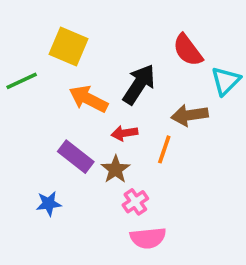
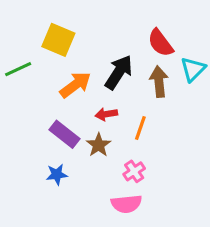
orange arrow: (88, 99) -> (75, 85), turned 116
brown arrow: (190, 115) -> (159, 82), moved, turned 92
pink cross: (135, 202) -> (134, 171), moved
blue star: (49, 204) -> (57, 174), moved

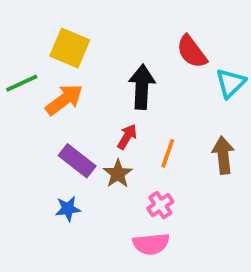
black arrow: (119, 72) -> (142, 87), turned -30
brown arrow: (159, 82) -> (223, 155), moved
orange arrow: (75, 85) -> (64, 100), moved
red arrow: (106, 114) -> (127, 137), turned 130

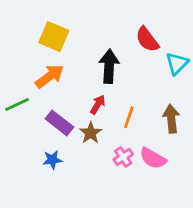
green line: (22, 83) -> (17, 105), moved
pink semicircle: (151, 244) -> (153, 158), moved, turned 36

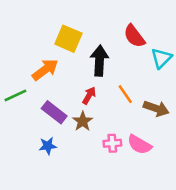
yellow square: (54, 37) -> (68, 39), moved
orange line: (129, 117) -> (125, 94), moved, turned -54
brown arrow: (171, 119) -> (156, 108), turned 115
pink cross: (123, 157) -> (112, 143), turned 30

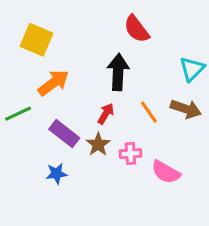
red semicircle: (134, 36) -> (137, 29), moved
yellow square: (68, 39) -> (37, 40), moved
brown arrow: (156, 108) -> (186, 109), moved
pink cross: (112, 143) -> (130, 154), moved

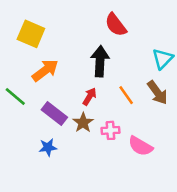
brown arrow: (186, 109) -> (157, 93), turned 35
green line: (18, 114) -> (15, 96), turned 65

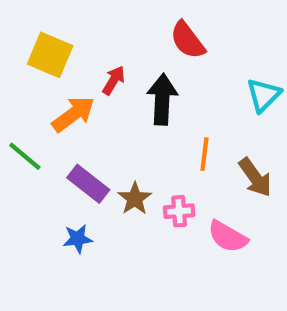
brown arrow: (157, 93) -> (255, 177), moved
orange line: (126, 95) -> (204, 154), turned 42
red arrow: (90, 96) -> (114, 80), moved

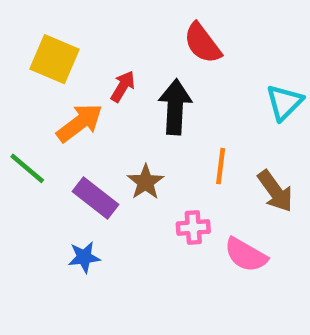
brown star: (135, 199) -> (146, 182), moved

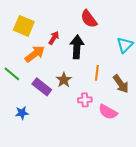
blue star: (84, 257) -> (22, 113), moved

